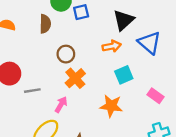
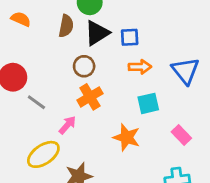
blue square: (81, 12) -> (130, 37), moved
black triangle: (124, 20) -> (97, 33), moved
gray line: (32, 91) -> (36, 102), turned 35

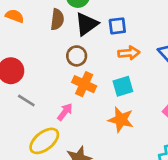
orange cross: (90, 97) -> (84, 84), turned -30
gray line: (36, 102) -> (26, 100), moved
cyan square: (148, 103) -> (123, 86), moved

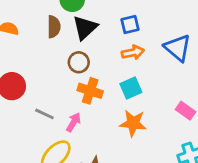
blue square: (117, 26) -> (130, 24), moved
gray line: (26, 100) -> (44, 114), moved

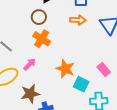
cyan square: (131, 88) -> (81, 84), moved, turned 35
pink arrow: (74, 122) -> (30, 64), moved

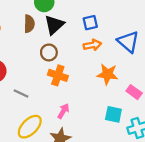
pink arrow: (30, 64) -> (63, 111), moved
orange star: (65, 69) -> (107, 74), moved

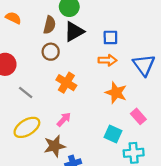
brown circle: (49, 52) -> (51, 52), moved

